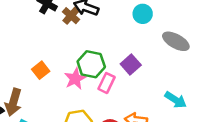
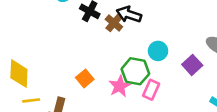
cyan circle: (143, 14) -> (158, 51), moved
purple square: (131, 65) -> (192, 65), moved

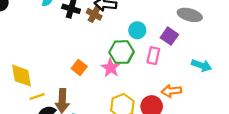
pink rectangle: (151, 90) -> (153, 56), moved

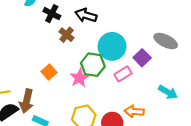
brown cross: (94, 14) -> (67, 35), moved
cyan circle: (137, 30) -> (112, 46), size x1.6
pink rectangle: (153, 56) -> (123, 74), turned 35

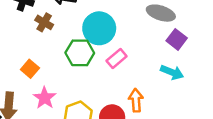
purple square: (142, 58) -> (177, 39), moved
pink star: (79, 78) -> (45, 98), moved
orange arrow: (134, 111) -> (136, 100), turned 90

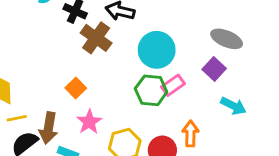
brown cross: (44, 22) -> (96, 38), size x1.5
purple square: (177, 39) -> (214, 69), moved
green hexagon: (80, 53) -> (151, 90), moved

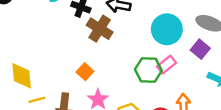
cyan circle: (157, 50) -> (167, 29), moved

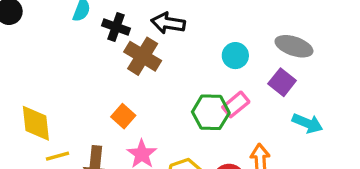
cyan circle: (167, 29) -> (235, 56), size x0.6

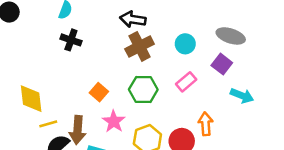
black cross: (116, 27) -> (71, 40), moved
brown cross: (143, 56) -> (140, 46), moved, turned 32
green hexagon: (211, 112) -> (143, 90), moved

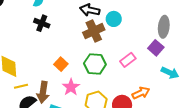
gray ellipse: (231, 36) -> (164, 27), turned 75
cyan circle: (185, 44) -> (114, 19), moved
orange arrow: (206, 124) -> (141, 93), turned 66

